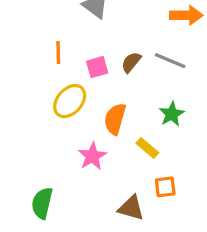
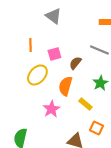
brown semicircle: (131, 62) -> (75, 63), moved
orange square: (165, 187) -> (96, 128), turned 32

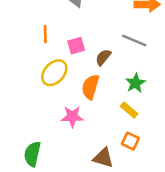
yellow rectangle: (85, 104) -> (129, 110), moved
pink star: (51, 109) -> (72, 117), turned 30

